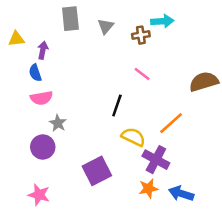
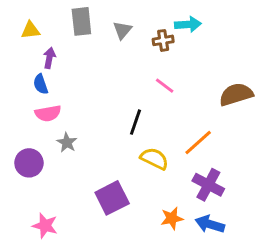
yellow triangle: (16, 39) -> (30, 30), moved
purple circle: (43, 147) -> (29, 163), moved
purple cross: (156, 160) -> (208, 185), moved

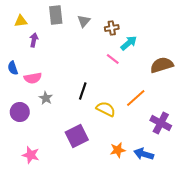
cyan arrow: (188, 24) -> (129, 43), moved, turned -36
blue semicircle: (41, 84) -> (13, 68), moved
black line: (135, 122) -> (83, 91), moved
purple cross: (208, 185) -> (161, 123), moved

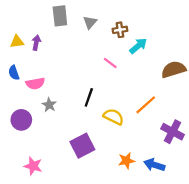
yellow triangle: (21, 21) -> (17, 42), moved
pink line: (113, 59) -> (110, 63), moved

